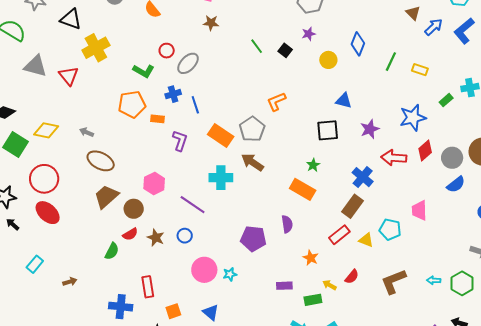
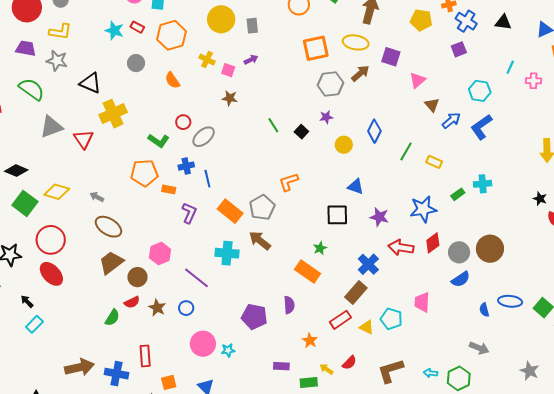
gray triangle: (35, 66) -> (51, 127), turned -40
purple star: (370, 129) -> (379, 217), turned 30
black arrow: (13, 224) -> (27, 301), moved
brown arrow: (70, 282) -> (79, 367), moved, size x2.0

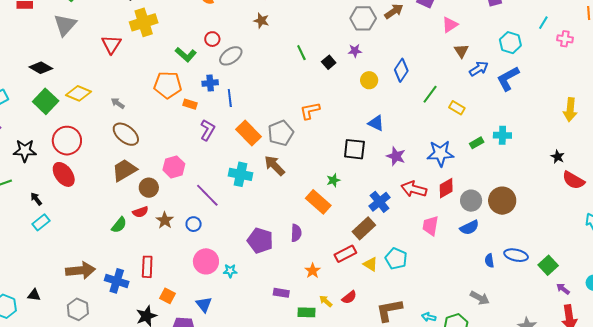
gray triangle: (51, 127) -> (65, 25), moved, turned -35
pink trapezoid: (422, 302) -> (430, 226), moved
orange square: (169, 382) -> (168, 296), turned 35

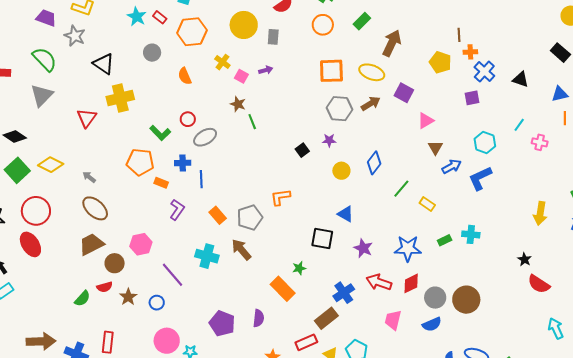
green line: (301, 53) -> (252, 122), moved
orange rectangle: (249, 133) -> (218, 215), size x0.7

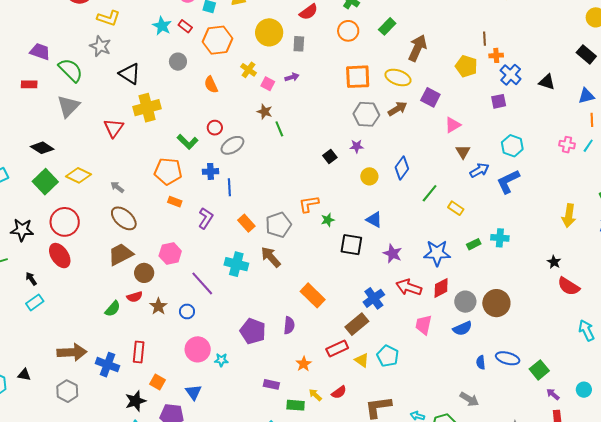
purple trapezoid: (46, 18) -> (40, 52), moved
cyan line: (519, 125) -> (588, 146), moved
orange rectangle: (161, 183) -> (175, 202), moved
green star: (299, 268) -> (328, 220), moved

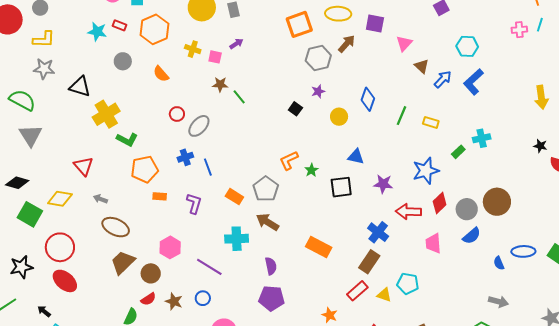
red triangle: (114, 128) -> (83, 166), moved
green L-shape: (187, 142) -> (127, 139), moved
purple semicircle: (289, 325) -> (271, 266), moved

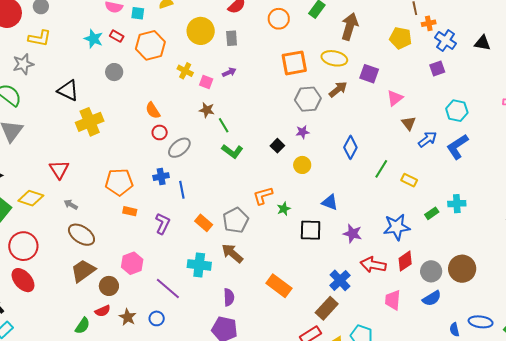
gray star: (44, 69) -> (23, 64), moved, turned -30
orange semicircle: (161, 74) -> (153, 110), moved
yellow circle: (339, 117) -> (302, 165), moved
green L-shape: (127, 139) -> (232, 151), moved

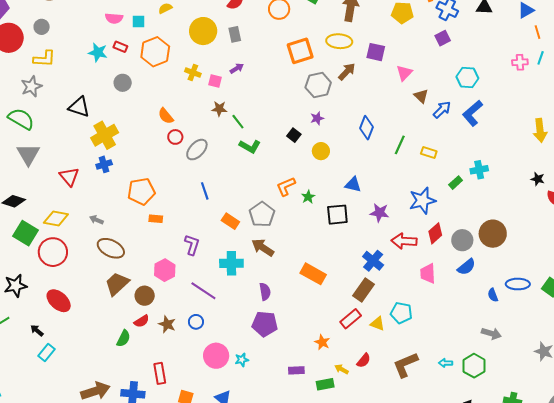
red triangle: (59, 169) -> (69, 177), moved
blue cross: (161, 177) -> (104, 164), moved
purple L-shape: (163, 224) -> (192, 245), moved
red circle: (23, 246) -> (53, 252), moved

